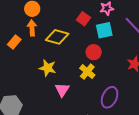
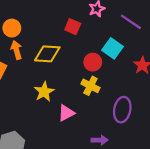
cyan square: (104, 30) -> (113, 48), moved, turned -30
yellow star: (48, 68) -> (44, 92), turned -30
pink triangle: (62, 90) -> (66, 113), turned 42

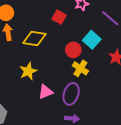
yellow cross: (90, 86) -> (80, 68), moved
purple ellipse: (122, 110) -> (71, 94), moved

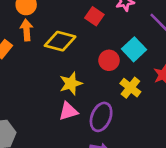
yellow cross: (80, 68) -> (130, 88), moved
yellow star: (28, 71) -> (71, 83), moved

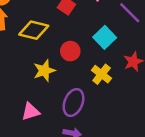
red circle: (109, 60) -> (70, 51), moved
pink triangle: (68, 111) -> (31, 112), moved

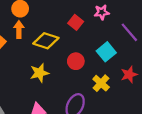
yellow star: (44, 71) -> (39, 73), moved

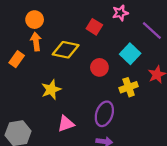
yellow star: (39, 73) -> (51, 90), moved
yellow cross: (101, 83) -> (129, 87), turned 35

